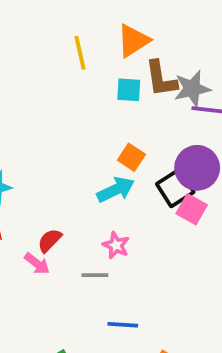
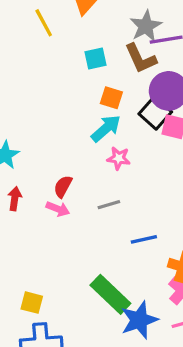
brown L-shape: (161, 79) -> (141, 58), moved
cyan square: (129, 90) -> (96, 58), moved
pink star: (116, 245) -> (119, 158), moved

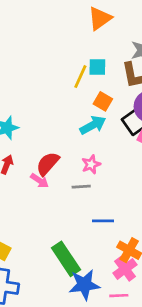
yellow line: (44, 23) -> (80, 77), moved, turned 40
pink star: (119, 158) -> (91, 164), moved, turned 30
red semicircle: (63, 186) -> (48, 164), size x1.4

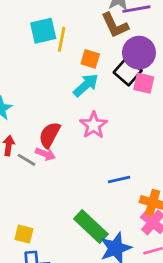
cyan square: (97, 67) -> (43, 31), moved, size x1.4
pink star: (91, 164) -> (94, 125), size x1.4
gray line: (81, 187) -> (26, 160), moved, turned 48

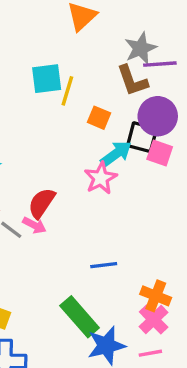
black square: (128, 71) -> (142, 137), turned -32
cyan arrow: (86, 85) -> (116, 154), moved
pink star: (94, 125) -> (101, 178), moved
blue line: (119, 179) -> (104, 265), moved

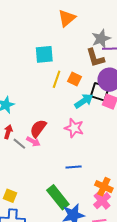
yellow line: (67, 91) -> (57, 79), moved
pink star: (101, 178) -> (74, 128), moved, turned -30

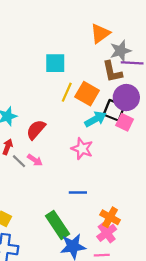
orange triangle: (67, 18) -> (100, 34), moved
orange square: (75, 79) -> (87, 94), size x1.5
red semicircle: (38, 128) -> (36, 130), moved

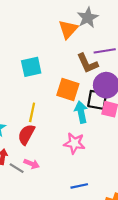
gray star: (121, 51) -> (88, 18), moved
yellow line: (67, 92) -> (32, 112), moved
cyan arrow: (95, 119) -> (81, 112), turned -60

